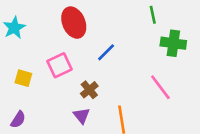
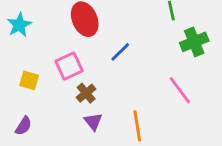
green cross: (173, 43) -> (194, 42), turned -30
brown cross: (89, 90) -> (86, 93), moved

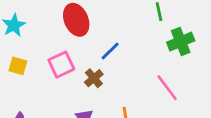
yellow square: (29, 80) -> (18, 66), moved
brown cross: (86, 93) -> (94, 78), moved

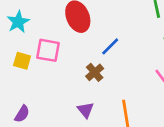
pink square: (61, 65) -> (48, 50), moved, turned 35

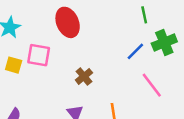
blue line: (110, 46) -> (135, 51), moved

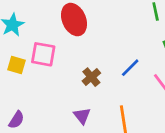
blue line: (135, 51) -> (130, 68), moved

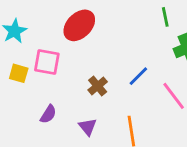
red ellipse: (74, 20) -> (79, 25), turned 68
purple semicircle: (16, 120) -> (48, 114), moved

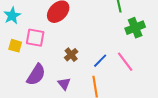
blue line: (138, 76) -> (100, 61), moved
purple semicircle: (48, 114) -> (36, 75), size x1.6

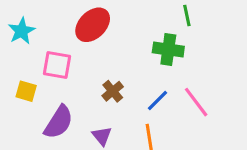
green cross: (135, 28) -> (168, 49), moved, turned 30
yellow square: (15, 46) -> (26, 91), moved

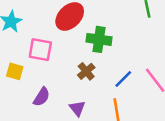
green cross: (168, 49) -> (99, 39), moved
purple semicircle: (59, 122) -> (42, 97), size x0.7

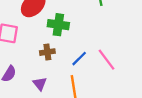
brown cross: (86, 71) -> (47, 52), turned 32

